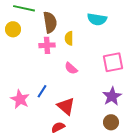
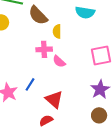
brown semicircle: (50, 22) -> (38, 15), turned 145
pink cross: (47, 45) -> (44, 49), moved

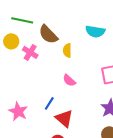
pink cross: (44, 49) -> (30, 52), moved, turned 35
blue line: (30, 84) -> (49, 103), moved

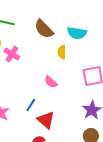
brown semicircle: (48, 34) -> (44, 29), moved
yellow semicircle: (67, 50) -> (62, 52), moved

